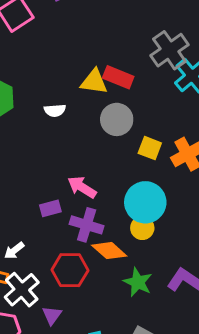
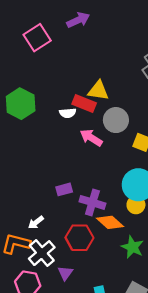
red rectangle: (118, 77) -> (84, 104), moved
pink arrow: (82, 187) -> (91, 138), moved

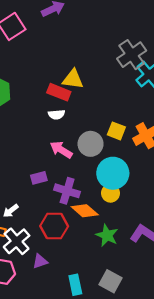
white semicircle: (68, 113) -> (56, 114), moved
gray circle: (116, 120) -> (91, 144), moved
pink arrow: (91, 138) -> (61, 150), moved
purple triangle: (65, 273) -> (40, 261), turned 35

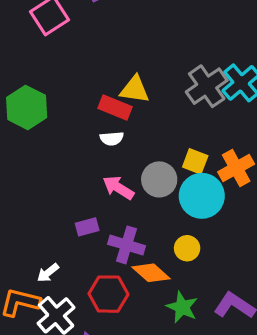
gray cross: (132, 55) -> (207, 86), moved
cyan circle: (113, 173) -> (202, 196), moved

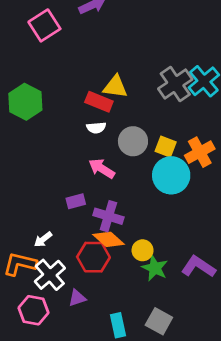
gray circle: (159, 179) -> (133, 141), moved
yellow circle: (187, 248) -> (143, 250), moved
orange diamond: (151, 273) -> (108, 239), moved

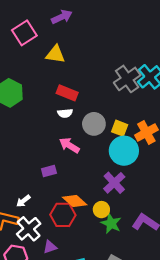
yellow triangle: (115, 87) -> (55, 54), moved
purple cross: (108, 216) -> (114, 183), moved, turned 30

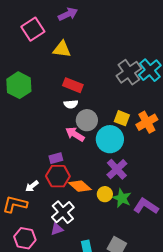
gray circle: (94, 124) -> (87, 120), moved
cyan circle: (124, 151) -> (110, 139), moved
red hexagon: (63, 215) -> (58, 176), moved
green star: (111, 223) -> (122, 198), moved
white cross: (29, 229) -> (63, 212), moved

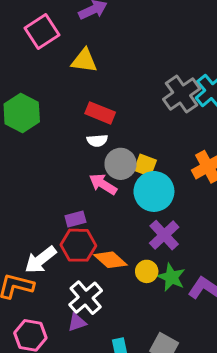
yellow square: (122, 118) -> (145, 165), moved
white arrow: (32, 186) -> (41, 260), size x1.6

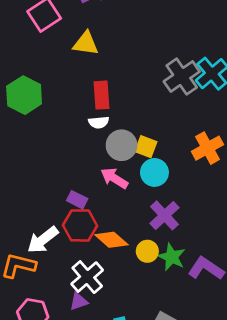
red rectangle: (100, 113) -> (101, 95), turned 64
pink arrow: (103, 184) -> (114, 178), moved
cyan circle: (154, 191) -> (154, 172), size x0.7
purple rectangle: (75, 219) -> (77, 200), turned 42

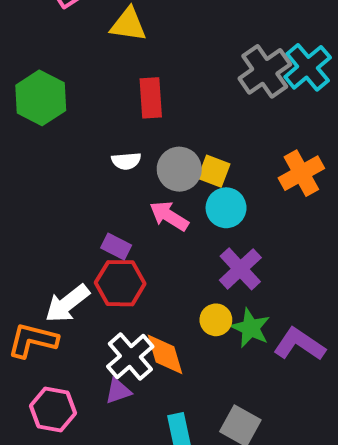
white semicircle: (99, 122) -> (126, 161), moved
orange diamond: (111, 240) -> (165, 354), moved, turned 32

